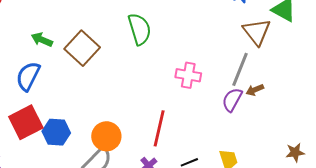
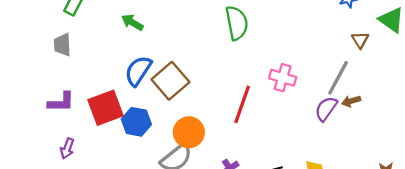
brown triangle: (257, 32) -> (360, 40), size x0.6
brown square: (82, 48) -> (170, 81), moved
blue semicircle: (28, 76) -> (138, 71), moved
red line: (159, 128) -> (242, 104), moved

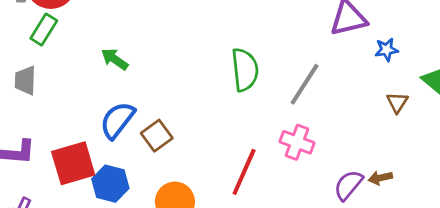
gray line: (338, 78) -> (305, 84), moved
brown square: (170, 81) -> (157, 136), size x0.7

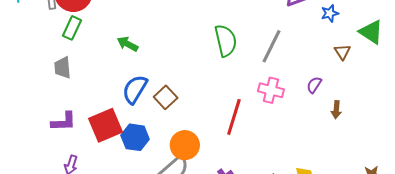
brown arrow: (380, 178) -> (336, 110), turned -66
purple semicircle: (348, 185) -> (314, 85), moved, size x0.7

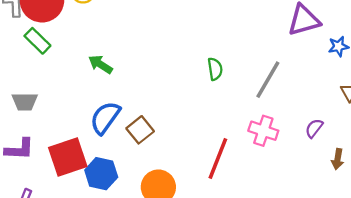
green rectangle: (72, 28) -> (37, 41), turned -75
green semicircle: (226, 41) -> (215, 69), size x0.6
gray trapezoid: (63, 68) -> (25, 102), moved, turned -90

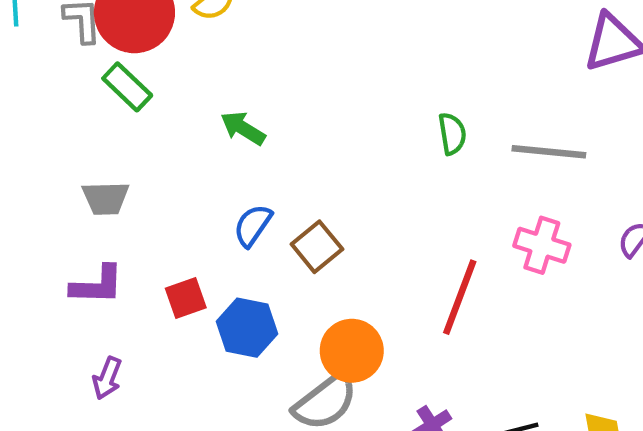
gray line: (268, 80) -> (549, 152), turned 66
blue semicircle: (105, 118) -> (253, 225), size x0.7
red square: (68, 157) -> (186, 298), size x0.6

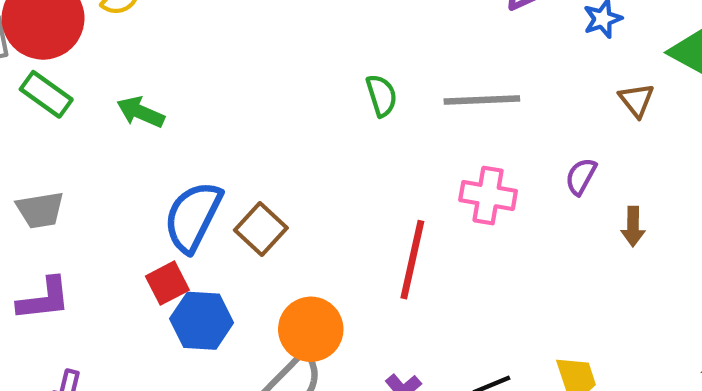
green arrow: (243, 128) -> (141, 112), moved
blue semicircle: (253, 225) -> (193, 217), size x1.6
red square: (186, 298) -> (167, 283), moved

